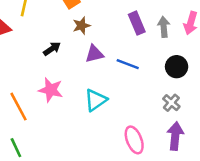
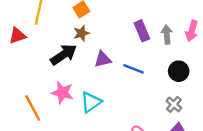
brown star: (81, 26) -> (81, 33), moved
black arrow: (52, 49) -> (64, 55), size x1.6
cyan triangle: (96, 100) -> (91, 102), moved

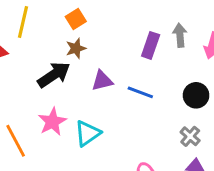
purple rectangle: (142, 31) -> (151, 45), turned 42
gray arrow: (167, 34) -> (180, 35), moved
pink star: (62, 93) -> (52, 122), turned 30

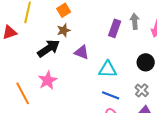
purple triangle: (102, 81) -> (82, 52), turned 35
blue line: (140, 92) -> (111, 95), moved
cyan triangle: (88, 133) -> (108, 69), moved, turned 36

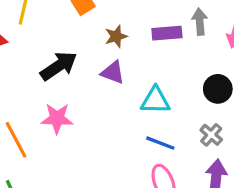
purple rectangle: (115, 28) -> (167, 33), turned 66
brown star: (64, 30) -> (116, 36), moved
pink star: (48, 80) -> (57, 118), turned 30

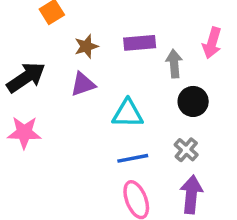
gray arrow: (200, 22) -> (174, 64), moved
purple triangle: (113, 72) -> (83, 84), turned -40
blue line: (160, 143) -> (133, 158), turned -32

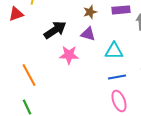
purple triangle: (83, 84) -> (88, 34), turned 35
pink star: (24, 132) -> (69, 55), moved

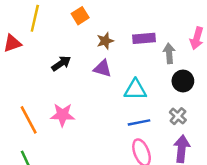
black arrow: (55, 30) -> (61, 63), size x0.7
pink star: (69, 55) -> (62, 115), moved

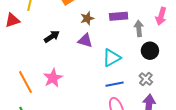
cyan triangle: (135, 90) -> (112, 58), turned -30
pink star: (62, 115) -> (53, 78), turned -30

